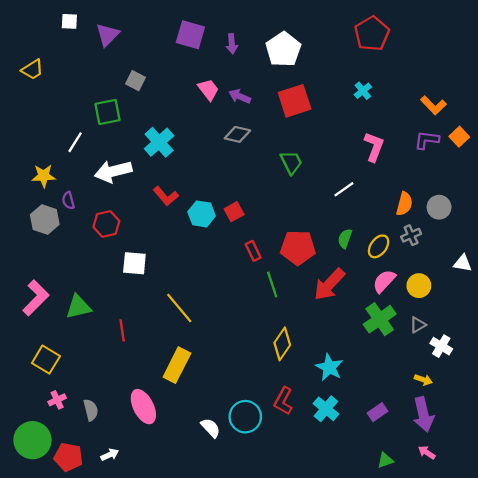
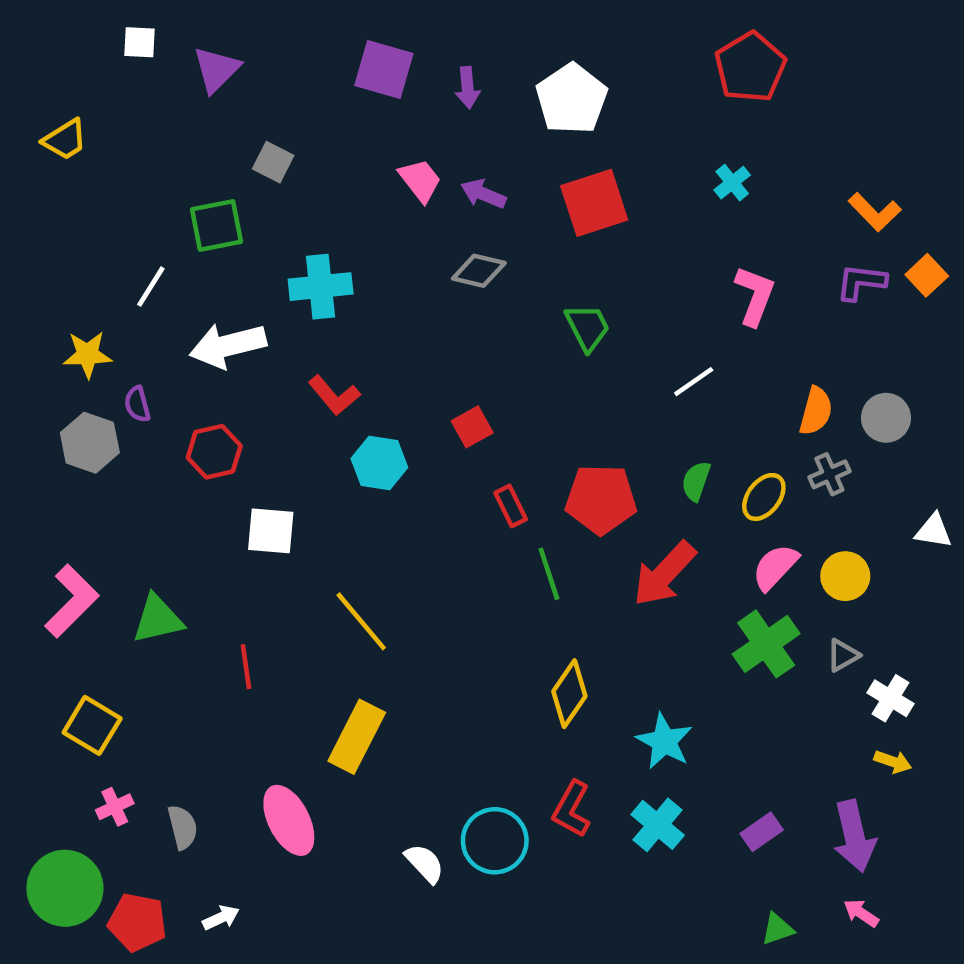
cyan cross: (159, 142) -> (321, 287), turned 36
cyan hexagon: (202, 214) -> (379, 463), moved
yellow arrow: (423, 380) -> (893, 762), moved

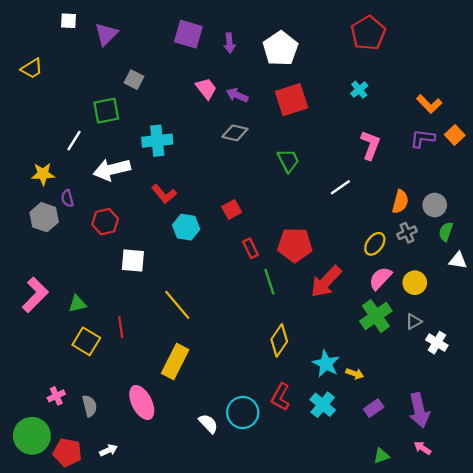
green semicircle: (696, 481) -> (446, 232), moved
green triangle: (158, 619) -> (77, 304), size x0.7
yellow square: (92, 725) -> (86, 341), moved
yellow arrow: (893, 762) -> (355, 374), moved

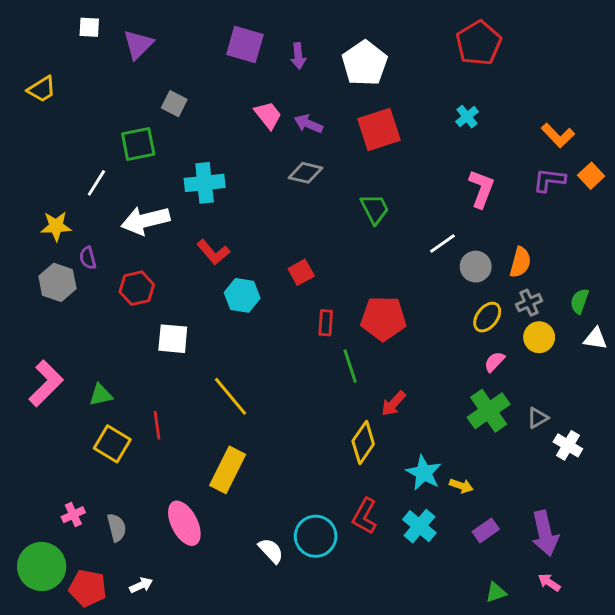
gray circle: (435, 205) -> (476, 267), moved
red rectangle: (250, 248) -> (326, 323), turned 30
pink semicircle: (380, 278) -> (494, 362), size x0.7
red arrow: (326, 282) -> (393, 404), moved, size x0.6
yellow circle: (415, 283) -> (539, 337), moved

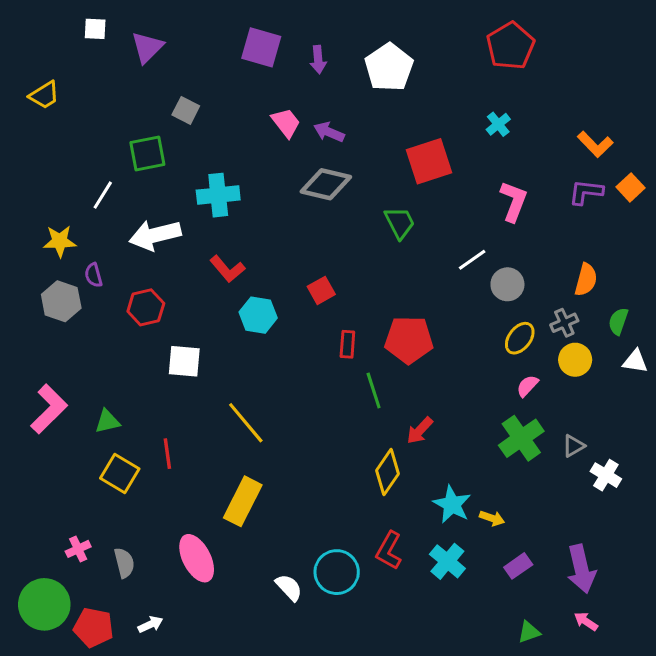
red square: (379, 130) -> (429, 161), moved
gray diamond: (305, 173) -> (326, 184), size x1.4
orange semicircle: (520, 262) -> (586, 280), moved

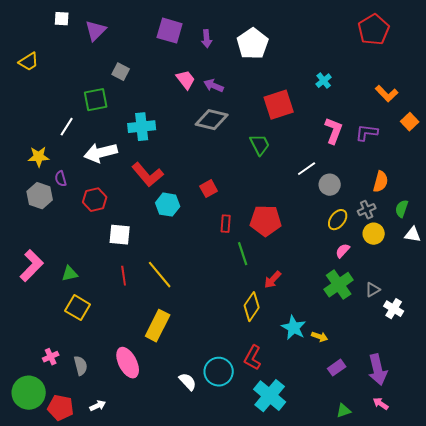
red pentagon: (511, 46) -> (374, 30), moved
purple L-shape: (586, 192) -> (367, 133), moved
red L-shape: (227, 269) -> (148, 175), size x1.4
red line: (167, 454) -> (124, 276), moved
cyan cross: (447, 561) -> (270, 396), moved, size x1.4

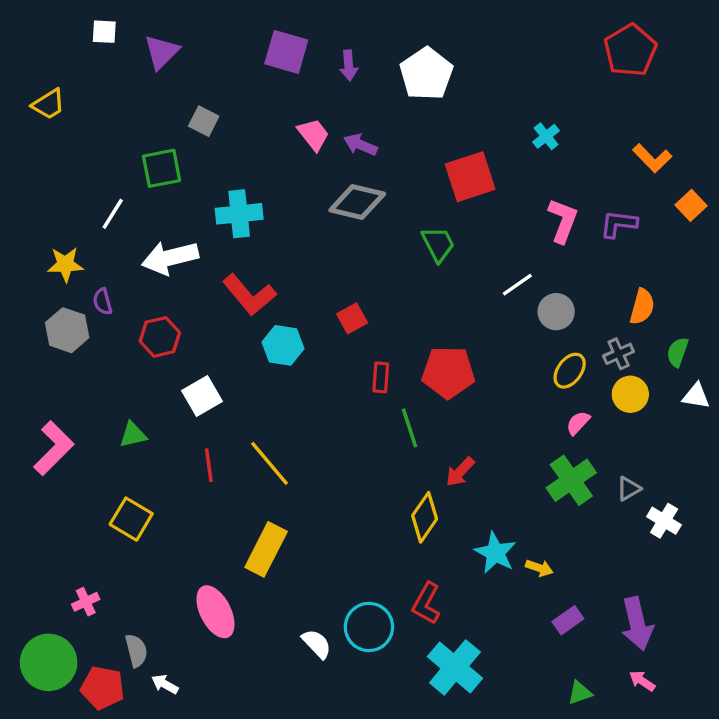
white square: (120, 235) -> (202, 396), turned -35
green triangle: (70, 274) -> (133, 435), moved
gray semicircle: (81, 366) -> (136, 651), moved
white arrow: (98, 406) -> (165, 684), turned -126

